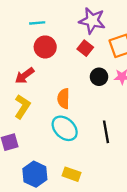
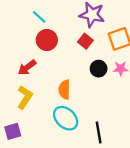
cyan line: (37, 23) -> (39, 17), turned 48
black line: (106, 132) -> (99, 132), moved

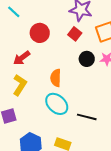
cyan line: (39, 17) -> (14, 12), moved
black line: (99, 132) -> (87, 117), turned -66

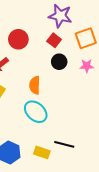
black circle: (87, 59) -> (59, 62), moved
black line: (87, 117) -> (64, 144), moved

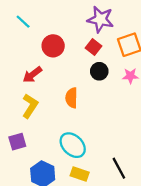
cyan ellipse: (36, 112) -> (73, 145), moved
black line: (64, 144) -> (119, 168), moved, turned 48

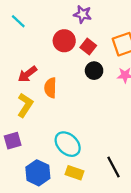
purple star: (100, 19) -> (83, 14), moved, size x0.7
red circle: (53, 46) -> (64, 41), moved
orange semicircle: (72, 98) -> (50, 88), moved

